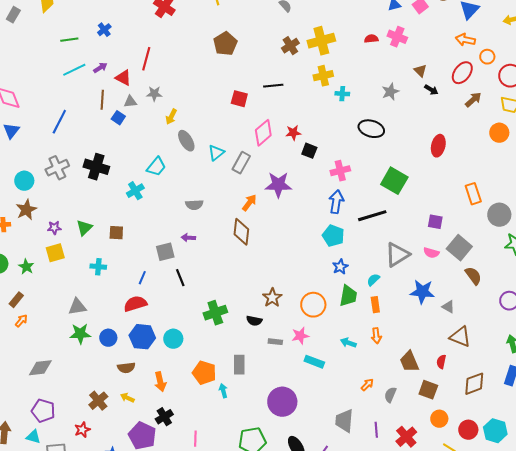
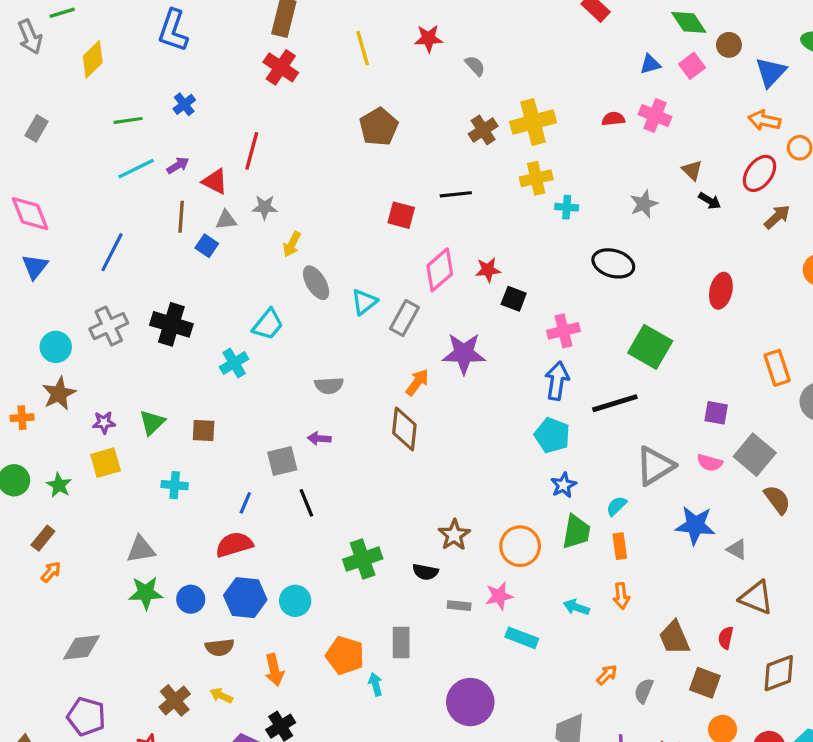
gray rectangle: (13, 15) -> (36, 128), moved

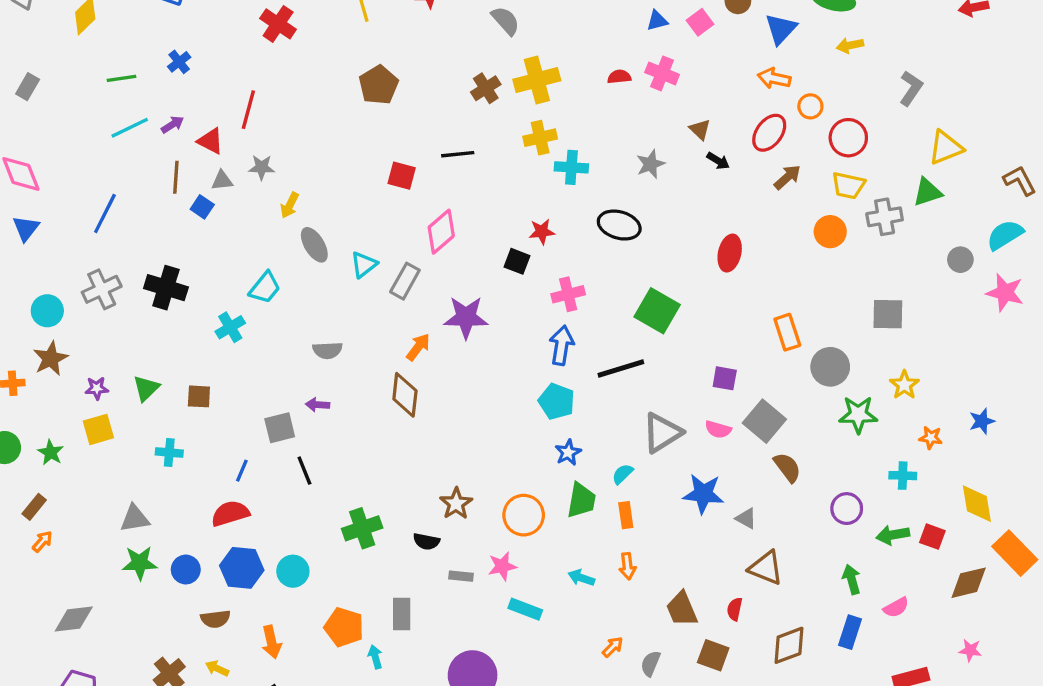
gray semicircle: (475, 66) -> (505, 21), moved, size x1.4
cyan cross: (567, 207) -> (571, 167), size x1.4
red star: (488, 270) -> (542, 232), moved

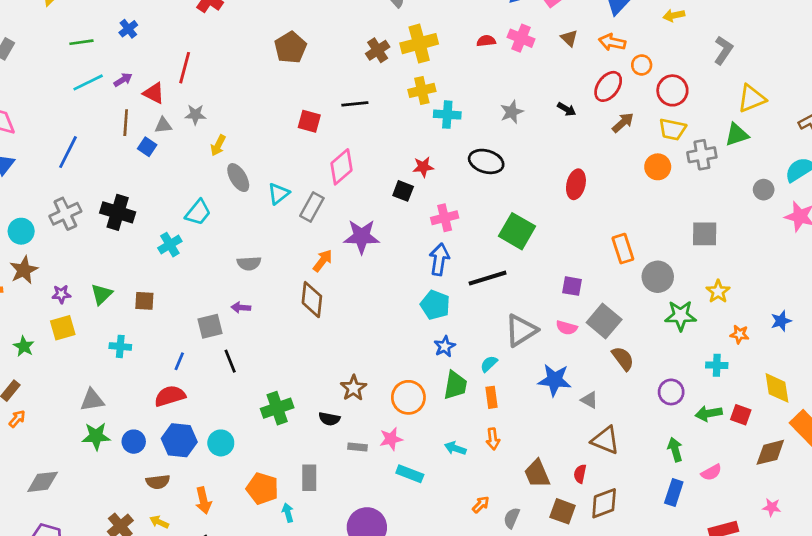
brown triangle: (700, 129) -> (569, 38), moved
brown diamond: (789, 645) -> (604, 503), moved

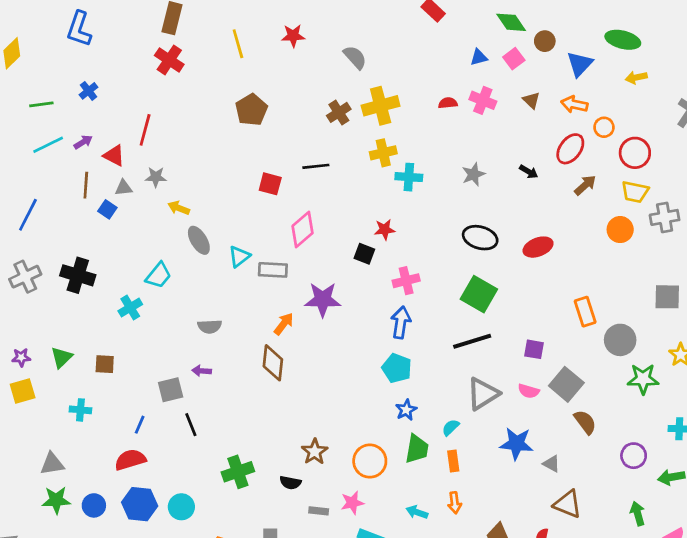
yellow arrow: (218, 145) -> (179, 208), turned 85
black ellipse: (486, 161) -> (480, 238), moved
red ellipse: (576, 184) -> (538, 247), turned 56
gray rectangle: (312, 207) -> (273, 270), turned 64
black line: (488, 278) -> (472, 341), moved

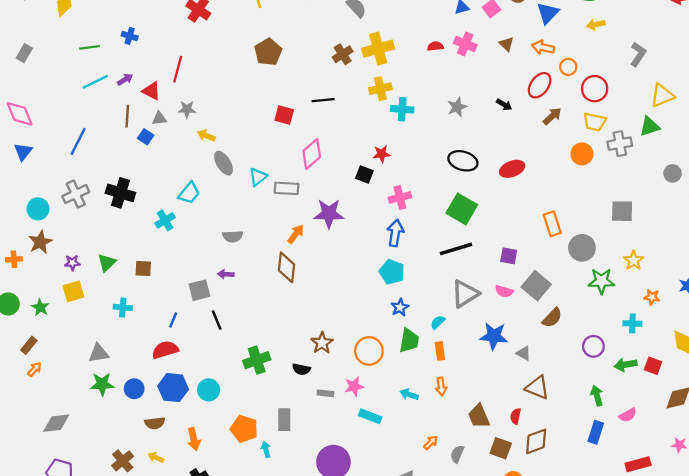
blue cross: (89, 91) -> (130, 36), turned -35
brown semicircle: (585, 422) -> (552, 318), turned 80

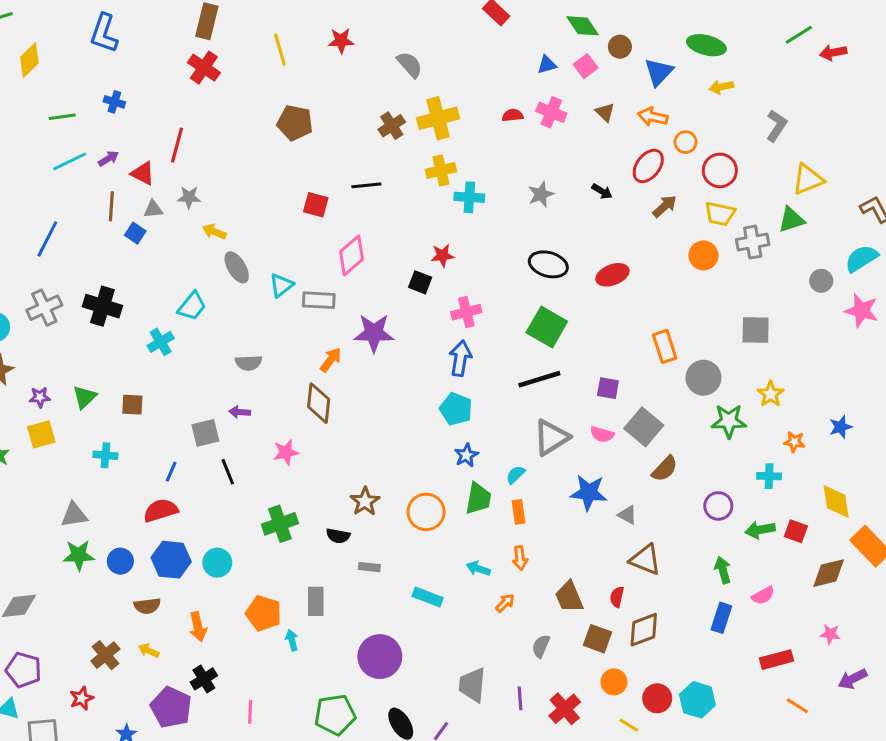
brown pentagon: (268, 52) -> (295, 123), turned -30
pink star: (354, 386) -> (286, 452), moved
orange arrow: (431, 443) -> (505, 603), moved

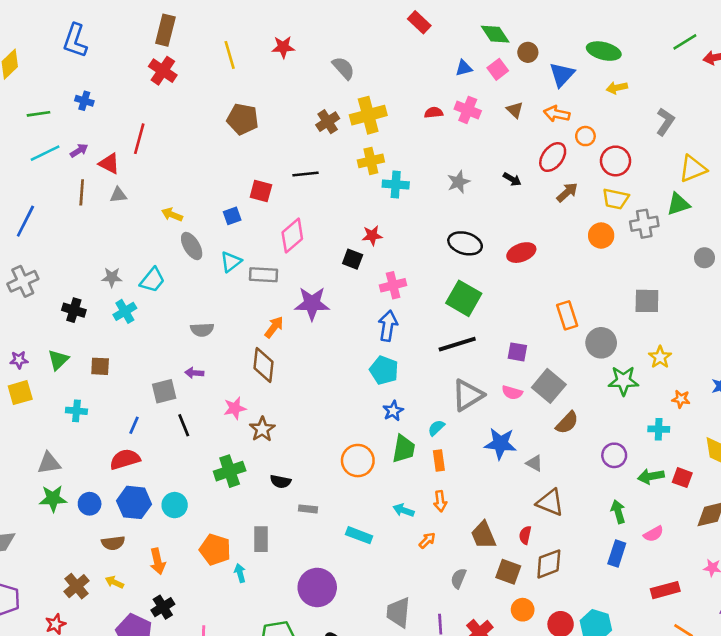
gray star: (189, 197) -> (112, 277), moved
blue square: (135, 233) -> (232, 216), moved, turned 36
black cross: (102, 306) -> (74, 310), moved, size x0.7
brown star: (365, 501) -> (262, 429), moved

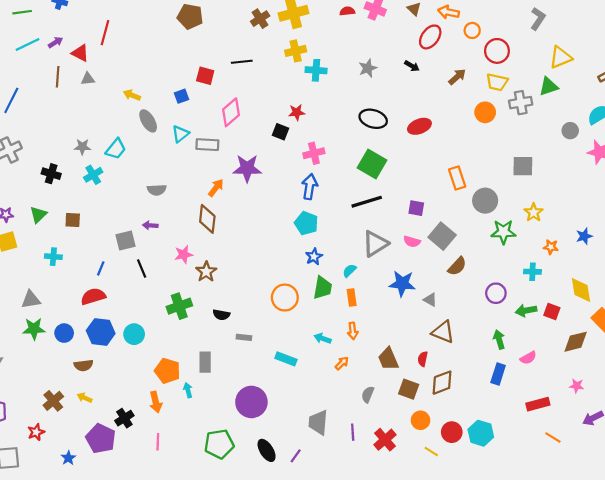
red ellipse: (553, 157) -> (430, 37), moved
orange arrow: (158, 561) -> (156, 402), moved

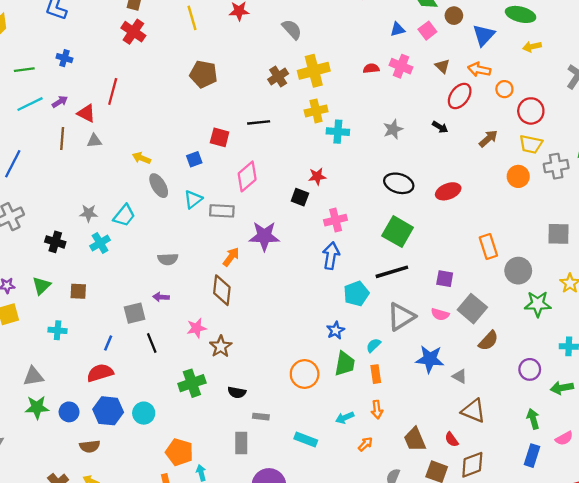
cyan pentagon: (306, 223) -> (356, 294), moved, turned 30
cyan arrow: (323, 338) -> (345, 418), turned -42
red semicircle: (423, 359) -> (452, 439), turned -48
gray rectangle: (205, 362) -> (241, 443), moved

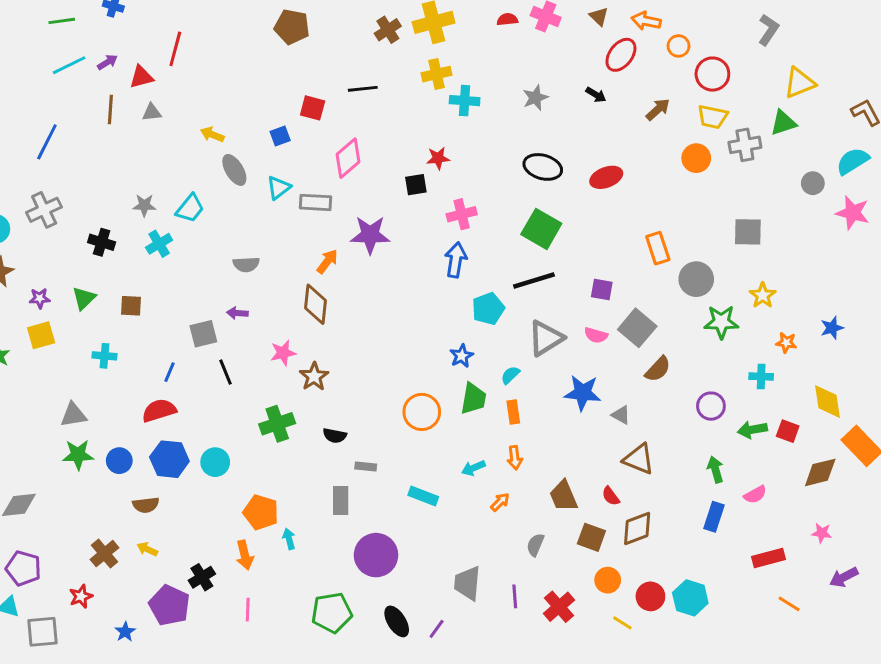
red triangle: (86, 113) -> (141, 77), turned -42
black square: (300, 197) -> (416, 185), turned -30

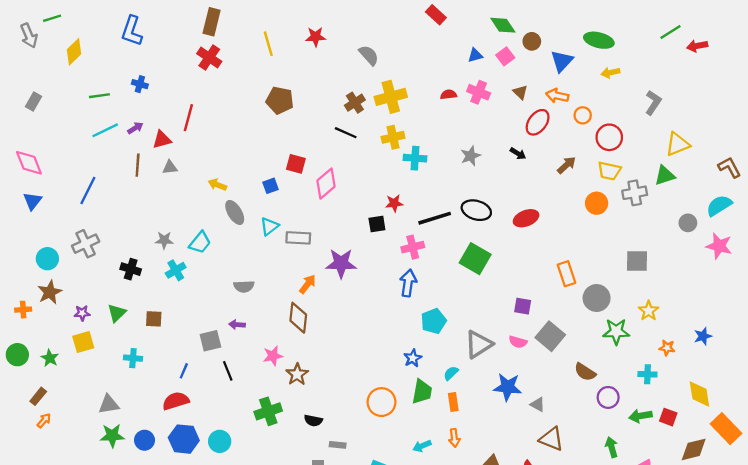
black line: (363, 89) -> (346, 133), moved, turned 30
pink diamond: (348, 158) -> (326, 184), moved
black line: (534, 281) -> (435, 218), moved
brown semicircle: (658, 369) -> (585, 372), moved, turned 80

